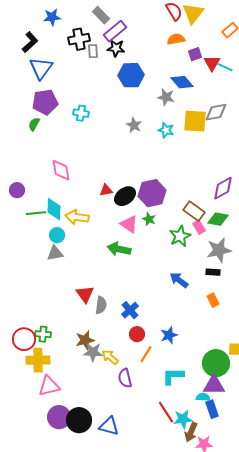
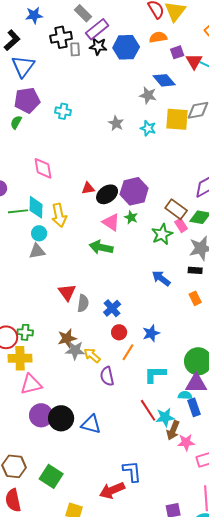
blue hexagon: (131, 75) -> (126, 47), moved
yellow arrow: (77, 217) -> (59, 215), turned -110

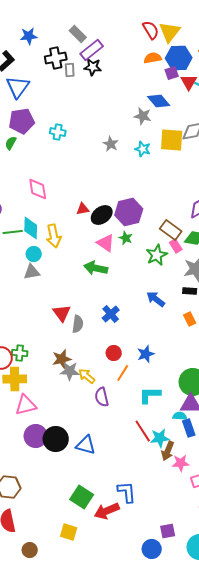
blue hexagon: (126, 47) -> (179, 58), moved
blue cross: (112, 308) -> (111, 314), moved
green square: (51, 476) -> (82, 497), moved

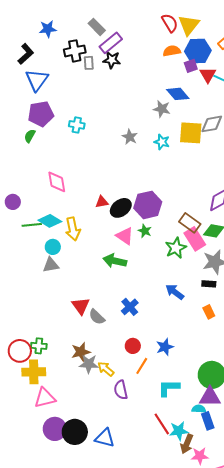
cyan diamond: (31, 228) -> (50, 221), turned -60
pink rectangle: (176, 246) -> (195, 239), size x1.6
gray semicircle: (78, 324) -> (97, 317), turned 126

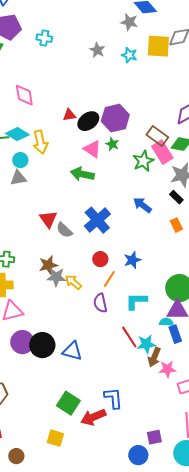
black rectangle: (209, 284) -> (176, 197), turned 40
blue cross: (130, 307) -> (97, 220), size x1.5
purple semicircle: (121, 390) -> (100, 303), moved

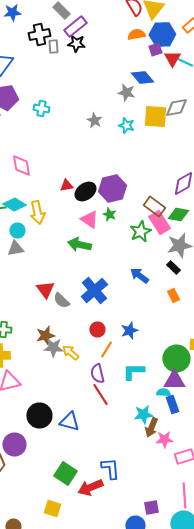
red line: (129, 337) -> (100, 394), moved
purple circle: (22, 342) -> (14, 444), moved

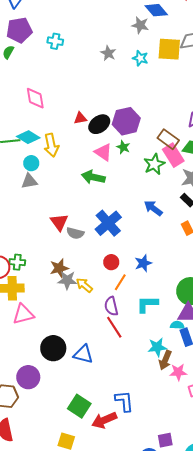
gray semicircle: (61, 300) -> (75, 233), turned -30

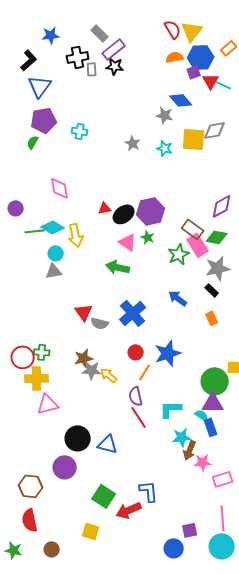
blue star: (143, 263) -> (168, 353), size x1.5
cyan L-shape: (147, 304) -> (171, 409), moved
cyan semicircle: (177, 325) -> (202, 415), turned 32
purple circle: (28, 377) -> (65, 467), moved

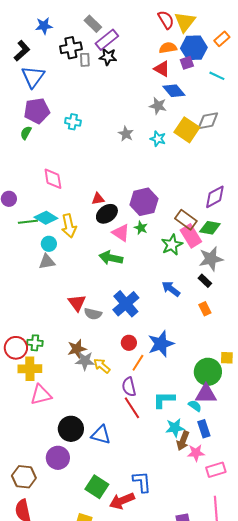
red triangle: (211, 81) -> (162, 69), moved, turned -30
yellow square: (194, 139) -> (187, 130), turned 30
black ellipse: (124, 214) -> (107, 214), moved
blue rectangle: (211, 427) -> (204, 429), moved

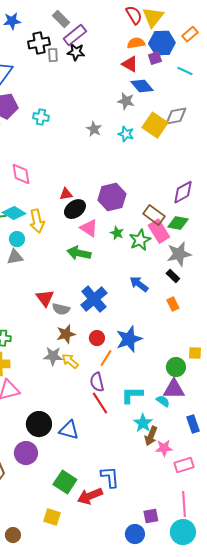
green star: (141, 228) -> (117, 233), moved
brown star: (77, 349) -> (66, 334), moved
green circle: (208, 372) -> (176, 367), size x0.7
cyan star: (175, 428) -> (143, 423), turned -30
blue rectangle: (204, 429) -> (193, 424), moved

